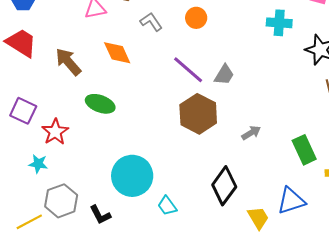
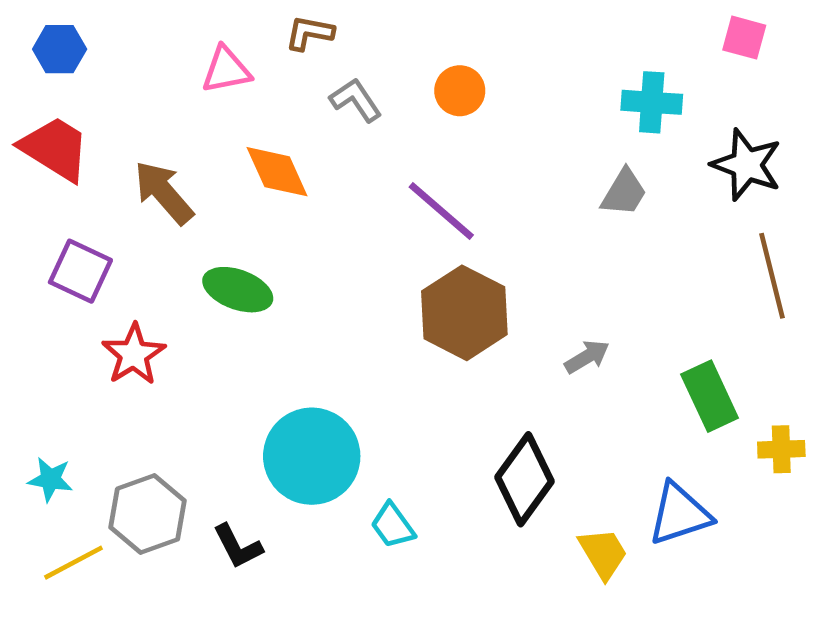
gray trapezoid: (224, 75) -> (624, 193), moved
purple square: (23, 111) -> (80, 271), moved
cyan star: (38, 164) -> (50, 479), moved

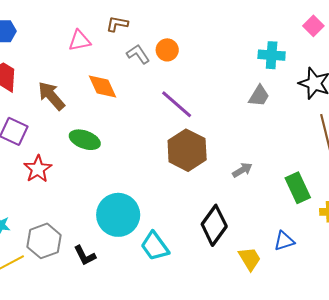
pink square: (744, 38) -> (313, 26), turned 30
orange circle: (460, 91) -> (167, 50), moved
blue triangle: (680, 514) -> (284, 241), size x0.7
cyan trapezoid: (393, 526) -> (155, 246), size x1.4

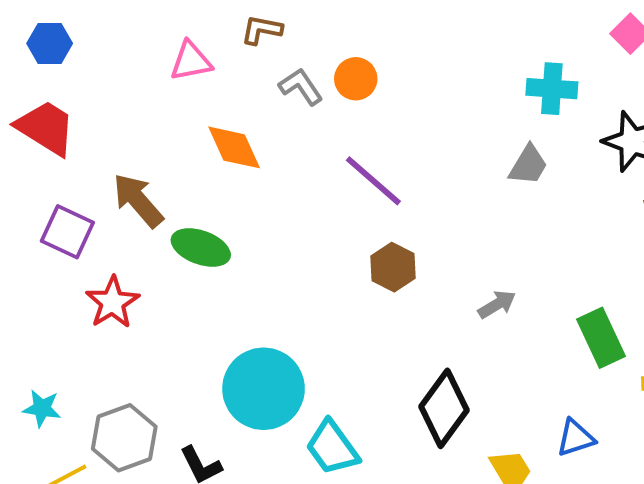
brown arrow: (51, 96) -> (138, 200), moved
brown hexagon: (187, 150) -> (393, 267), size x0.6

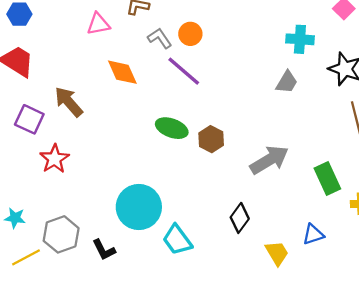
purple line: (373, 181) -> (184, 71), moved
green ellipse: (201, 247) -> (172, 128), moved
gray arrow: (497, 304) -> (269, 160), size x1.8
black diamond: (444, 408) -> (240, 218), size x0.7

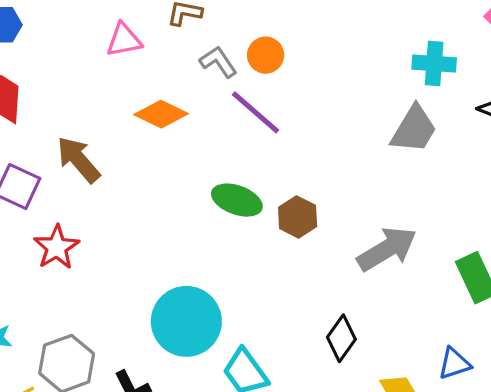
orange diamond: (122, 72) -> (161, 114), turned -40
gray trapezoid: (287, 82) -> (414, 129), size x1.4

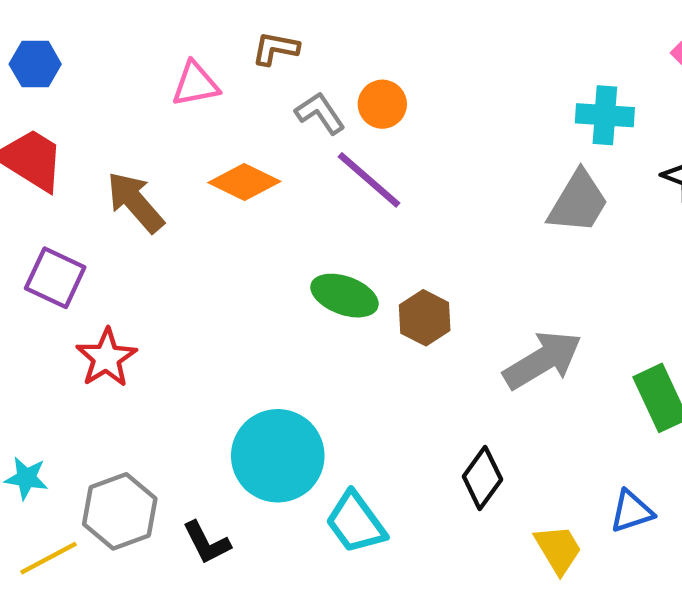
brown arrow: (78, 160) -> (135, 202), moved

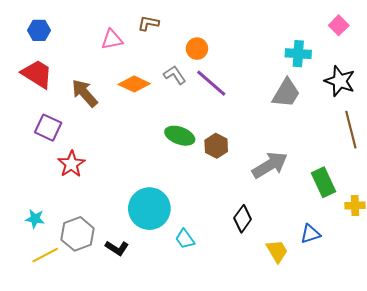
gray L-shape: (320, 113) -> (175, 75), moved
purple line: (369, 180) -> (211, 83), moved
cyan trapezoid: (356, 523) -> (185, 239), size x0.7
black L-shape: (207, 543) -> (117, 248), turned -30

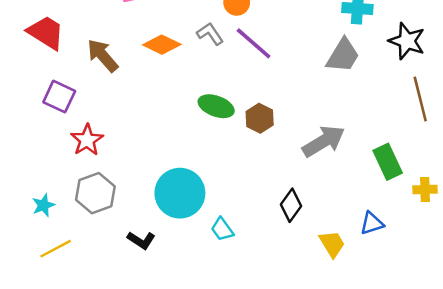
cyan star: (35, 219) -> (43, 205), turned -30
gray hexagon: (78, 234) -> (95, 193), moved

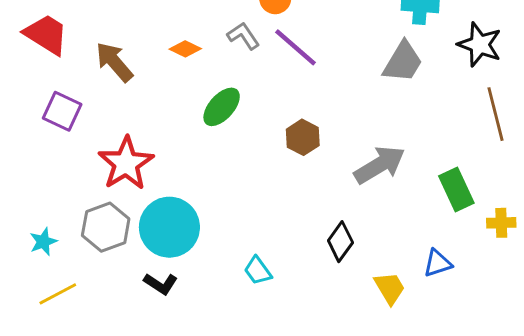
orange diamond: (162, 45) -> (185, 49), size x0.7
green ellipse: (216, 106) -> (222, 107), moved, turned -68
red star: (87, 140) -> (126, 163), moved, size x1.4
cyan circle: (180, 193) -> (169, 227), moved

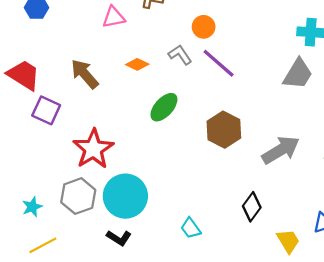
red trapezoid: (46, 34) -> (24, 75), moved
brown hexagon: (303, 137) -> (224, 130), size x1.4

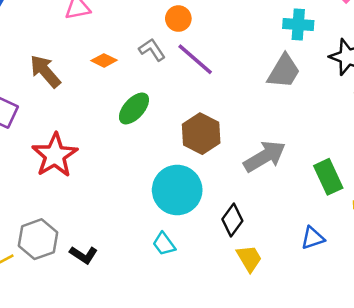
gray hexagon: (78, 196) -> (38, 239), moved
cyan circle: (125, 196) -> (177, 190), moved
yellow trapezoid: (288, 241) -> (249, 258), moved

